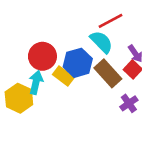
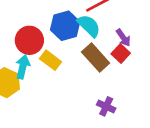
blue hexagon: (78, 63) -> (65, 26), moved
purple cross: (129, 103) -> (106, 106), moved, turned -30

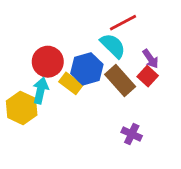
blue hexagon: (65, 26) -> (87, 69), moved

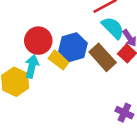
cyan semicircle: (113, 46) -> (113, 28), moved
purple cross: (132, 134) -> (124, 113), moved

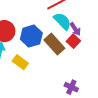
yellow rectangle: (59, 60) -> (20, 62), moved

